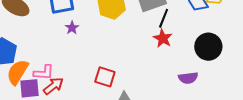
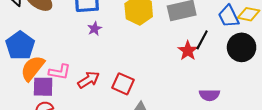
black line: (164, 18) -> (202, 40), moved
black circle: (208, 47) -> (242, 47), moved
red arrow: (53, 86) -> (89, 80), moved

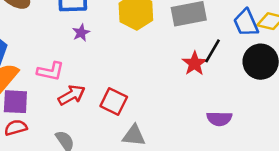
pink L-shape: (60, 72) -> (50, 71), moved

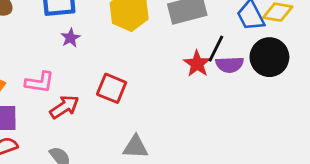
red square: (114, 101) -> (112, 88), moved
purple semicircle: (219, 119) -> (230, 65), moved

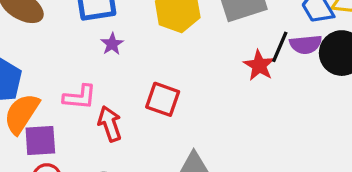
purple semicircle: (230, 65) -> (306, 44), moved
red arrow: (64, 107) -> (110, 124), turned -72

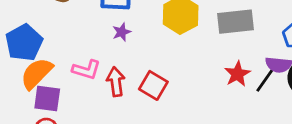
black line: (280, 47) -> (265, 80), moved
red arrow: (110, 124) -> (116, 82), moved

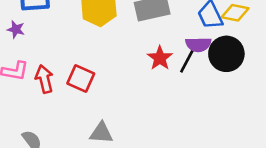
purple star: (122, 32) -> (16, 29), moved, turned -30

